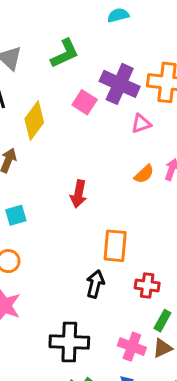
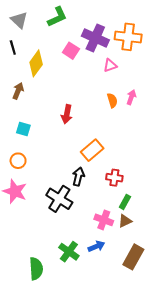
orange semicircle: (144, 174) -> (112, 100), turned -64
cyan square: (16, 215) -> (23, 129), turned 32
orange rectangle: (115, 246) -> (92, 150), turned 45
black cross: (69, 342) -> (59, 199), moved, turned 30

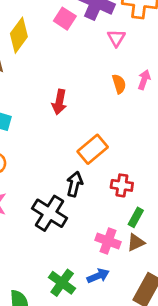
pink triangle: (110, 65) -> (116, 38), turned -40

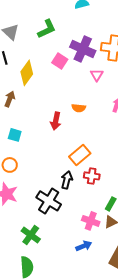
orange semicircle: (119, 84) -> (79, 108), moved, turned 112
red cross: (122, 185) -> (92, 176), moved
green cross: (62, 283) -> (31, 235), moved

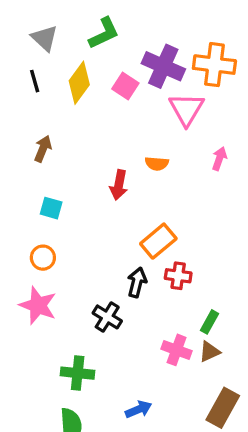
yellow diamond: (27, 73) -> (79, 83), moved
pink triangle: (97, 75) -> (186, 109), size x1.6
black cross: (49, 201) -> (107, 317), size x0.7
green cross: (31, 235) -> (78, 373), turned -30
blue arrow: (84, 246) -> (139, 409), moved

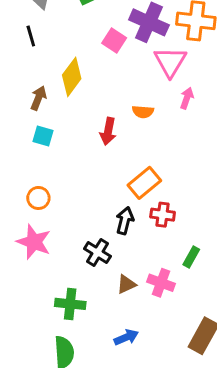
yellow diamond: (79, 83) -> (72, 77), moved
pink arrow: (219, 159) -> (187, 98), moved
cyan square: (51, 208) -> (43, 136), moved
brown triangle: (210, 352) -> (126, 284), moved

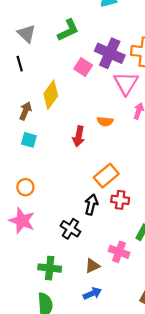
brown triangle: (126, 284) -> (92, 266), moved

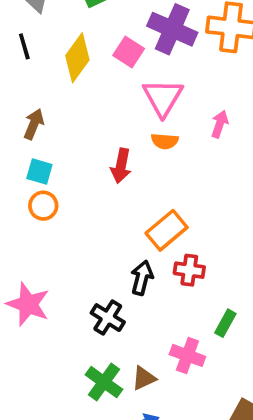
pink triangle: (126, 83) -> (163, 98), moved
yellow diamond: (51, 95) -> (77, 58), moved
orange circle: (25, 187) -> (43, 206), moved
green cross: (50, 268) -> (104, 382), moved, turned 30

